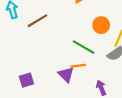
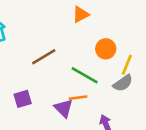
brown line: (37, 21) -> (44, 57), moved
purple square: (26, 80) -> (23, 99), moved

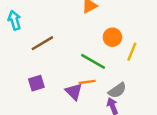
brown line: (44, 57) -> (42, 43), moved
gray semicircle: (123, 83) -> (117, 90), moved

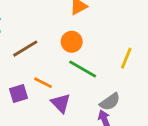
orange circle: (112, 37) -> (72, 42), moved
orange line: (87, 82) -> (43, 83), moved, turned 35

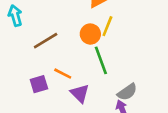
yellow line: (126, 58) -> (107, 26), moved
green line: (83, 69) -> (101, 60), turned 40

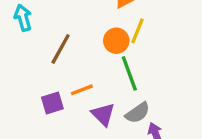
brown line: (46, 41) -> (61, 49), turned -30
orange line: (63, 74) -> (82, 90), turned -48
gray semicircle: (127, 92) -> (138, 113), moved

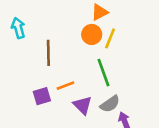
orange circle: (116, 41) -> (92, 34), moved
brown line: (61, 49) -> (48, 53), turned -30

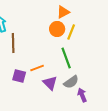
brown line: (48, 53) -> (13, 43), moved
purple square: (42, 96) -> (19, 76), turned 32

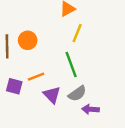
orange circle: (57, 29) -> (28, 40), moved
purple arrow: (82, 95) -> (91, 109), turned -64

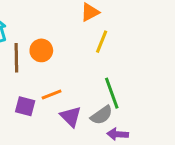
green line: (71, 65) -> (112, 93), moved

